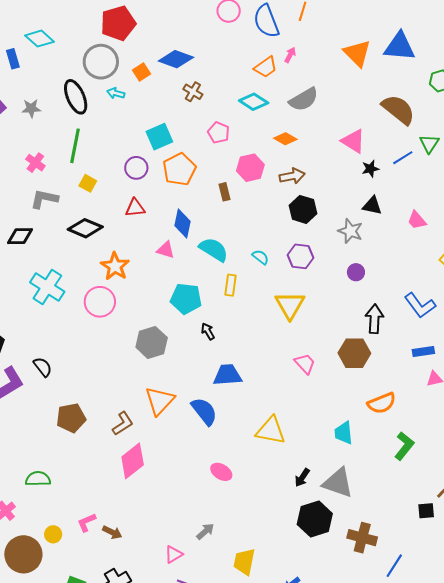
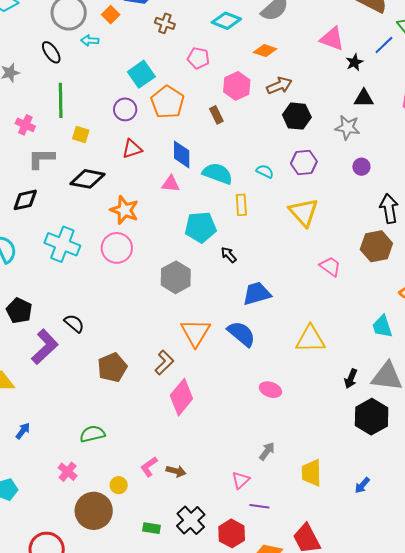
black ellipse: (76, 97) -> (51, 52), size x0.7

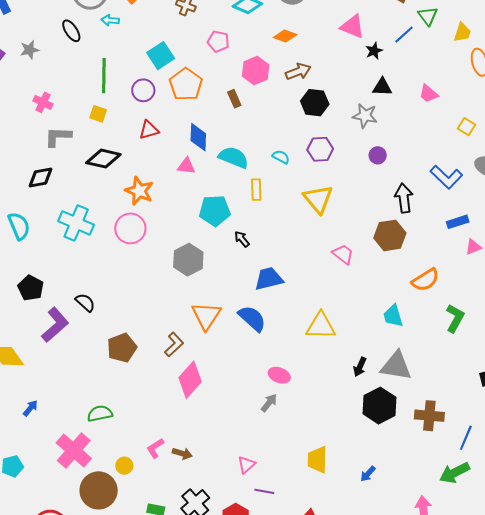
green line: (61, 100) -> (104, 76), moved
gray arrow: (267, 451) -> (269, 403), moved
pink cross: (68, 472) -> (74, 451), size x1.8

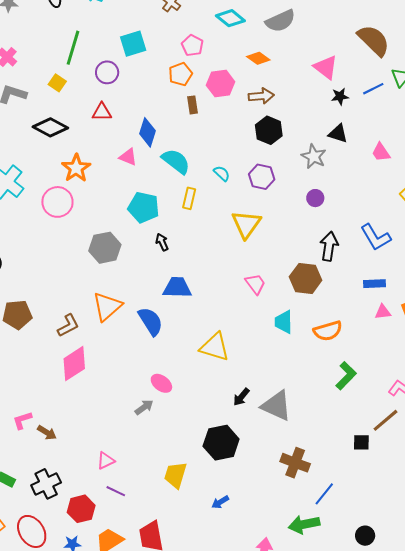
orange pentagon: (186, 84) -> (180, 74), moved, size x0.7
cyan trapezoid: (393, 316) -> (284, 322), moved
black hexagon: (379, 406) -> (221, 443), moved

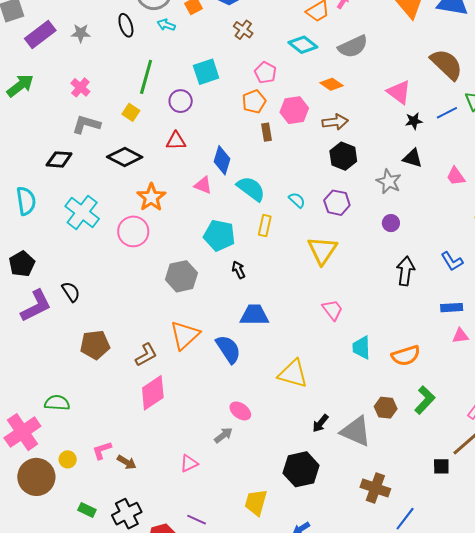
blue L-shape: (376, 237) -> (452, 261), size x0.7
brown hexagon: (306, 278) -> (386, 408), moved, size x0.7
pink triangle: (106, 461) -> (189, 463), moved

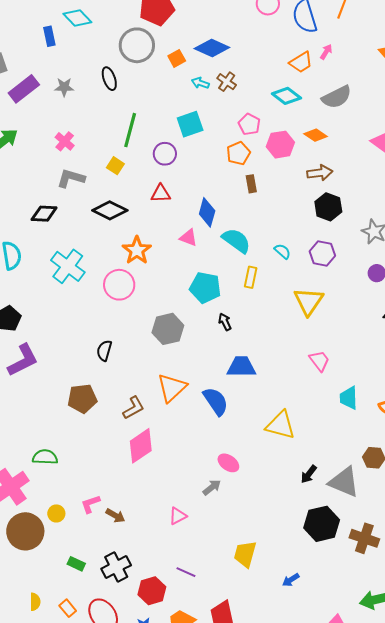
cyan arrow: (166, 25) -> (200, 83), moved
pink hexagon: (294, 110) -> (280, 145), moved
black semicircle: (71, 292) -> (104, 351), moved, turned -130
black hexagon: (301, 469) -> (322, 524), moved

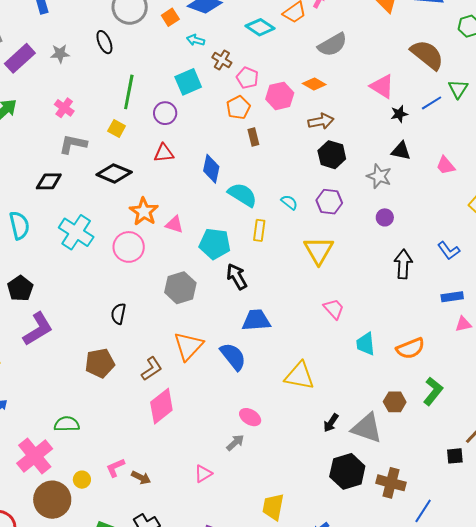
brown cross: (227, 82) -> (222, 60), moved
cyan diamond: (286, 96) -> (260, 27), moved
pink triangle: (188, 238) -> (174, 224), moved
black arrow: (225, 322) -> (237, 277), size x1.5

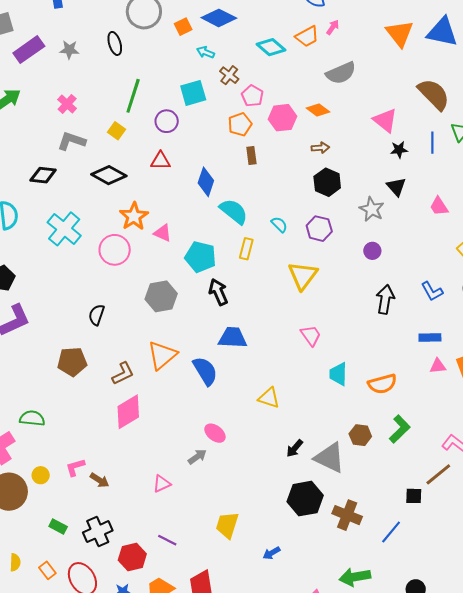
blue line: (432, 103) -> (432, 143), turned -65
brown arrow: (321, 121) -> (320, 148), size x0.7
black triangle: (401, 151) -> (396, 187), turned 30
yellow triangle: (299, 376) -> (269, 398), size x0.7
blue line: (423, 511) -> (391, 532), moved

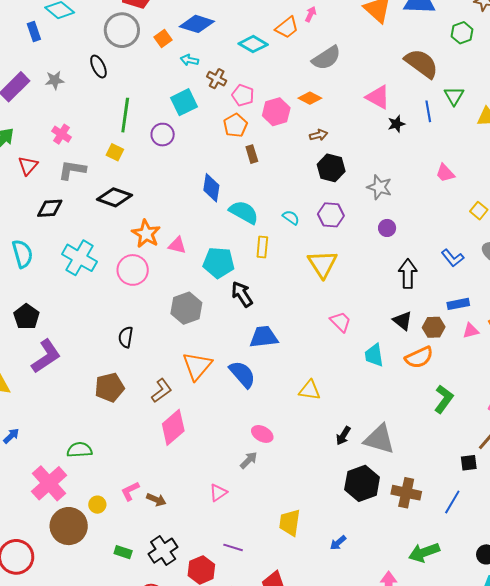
red triangle: (161, 161) -> (28, 166), moved, turned -40
black triangle: (396, 187) -> (402, 321), moved
brown hexagon: (360, 435) -> (434, 327), moved

